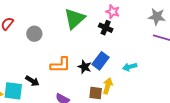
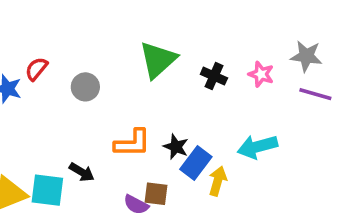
pink star: (113, 12) -> (261, 74), moved
blue rectangle: (101, 61) -> (196, 163), moved
cyan arrow: (130, 67) -> (257, 147), size x1.5
brown square: (96, 93) -> (156, 194), moved

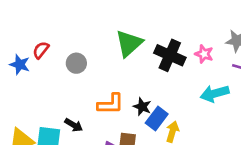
black cross: (214, 76) -> (170, 55), size x1.6
cyan arrow: (257, 147) -> (215, 93), moved

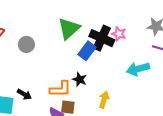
pink star: (204, 54) -> (119, 34), moved
orange L-shape: (111, 104) -> (60, 89), moved
blue rectangle: (157, 118) -> (87, 51), moved

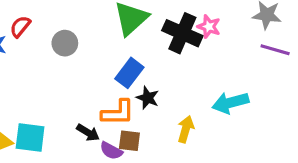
blue rectangle: (87, 51) -> (129, 73), moved
cyan arrow: (138, 69) -> (230, 103), moved
black arrow: (24, 94) -> (88, 133), moved

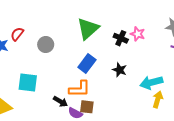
black cross: (182, 33) -> (121, 38), size x0.6
black star: (148, 98) -> (120, 70), moved
yellow arrow: (186, 129) -> (158, 99), moved
cyan square: (30, 137) -> (28, 83), moved

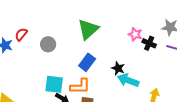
black cross: (121, 38) -> (149, 43), moved
cyan square: (28, 83) -> (54, 84), moved
cyan arrow: (151, 83) -> (128, 80), moved, turned 35

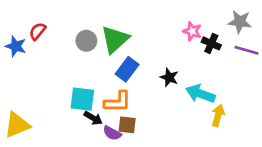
green triangle: (88, 29) -> (115, 39), moved
gray circle: (48, 44) -> (86, 41), moved
cyan arrow: (128, 80) -> (200, 94), moved

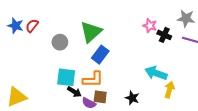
gray circle: (86, 41) -> (60, 42), moved
blue star: (16, 46) -> (15, 26), moved
black star: (169, 77) -> (132, 98), moved

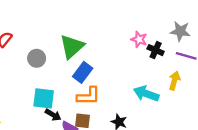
orange L-shape: (93, 79) -> (88, 96), moved
yellow arrow: (169, 90) -> (174, 81), moved

